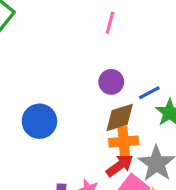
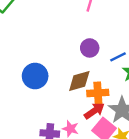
brown diamond: (120, 117) -> (79, 81), moved

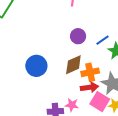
red arrow: (94, 111) -> (89, 87), turned 36

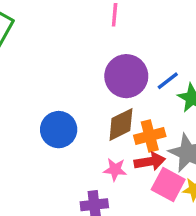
purple circle: (78, 36) -> (126, 76), size x1.6
pink star: (72, 105) -> (115, 170), moved

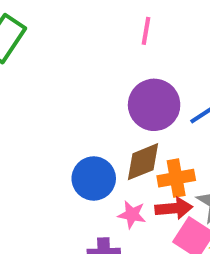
blue circle: (59, 130) -> (94, 178), moved

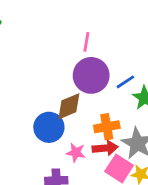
pink line: (146, 31) -> (86, 42), moved
brown diamond: (143, 162) -> (69, 106), moved

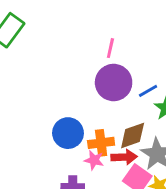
brown diamond: (69, 106) -> (133, 135), moved
orange cross: (107, 127) -> (101, 143), moved

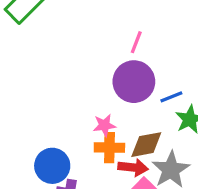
blue circle: (68, 133) -> (52, 166), moved
pink star: (94, 160) -> (104, 125), moved, turned -30

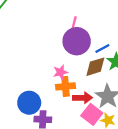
pink line: (136, 42) -> (74, 24), moved
brown diamond: (146, 145) -> (95, 67), moved

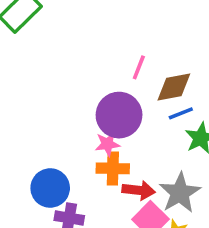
purple circle: (77, 41) -> (119, 115), moved
brown diamond: (95, 67) -> (174, 87), moved

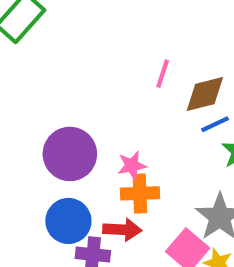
purple circle: (119, 115) -> (70, 154), moved
red arrow: (139, 190) -> (122, 230), moved

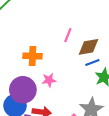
purple circle: (70, 154) -> (23, 90), moved
orange cross: (140, 193) -> (33, 56), moved

